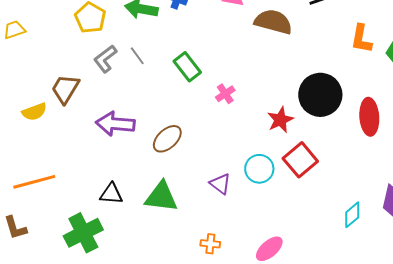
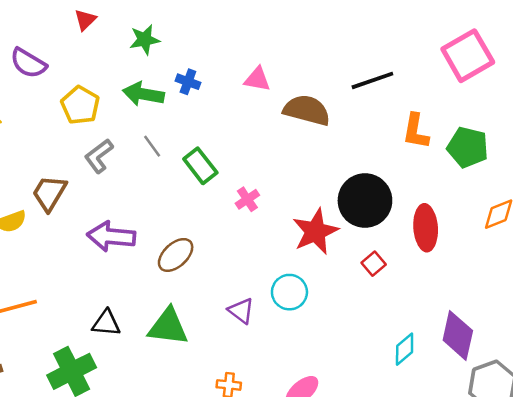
gray line: (137, 56) -> (152, 146), moved
red star: (280, 120) -> (315, 231), size x1.4
red square: (300, 160) -> (374, 264), moved, size x0.6

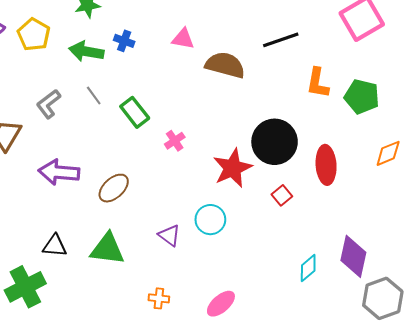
yellow pentagon: (80, 105) -> (34, 35), moved

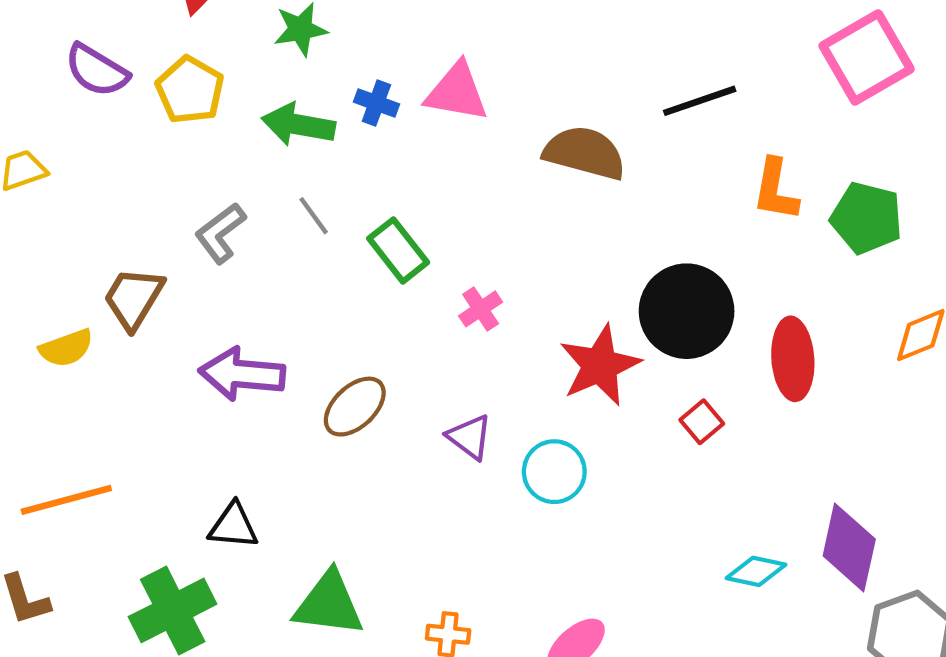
pink triangle: (183, 39) -> (457, 92), moved, size x1.4
purple triangle: (169, 235) -> (470, 437), moved
green triangle: (107, 249) -> (329, 604), moved
cyan diamond: (308, 268) -> (756, 571), turned 52

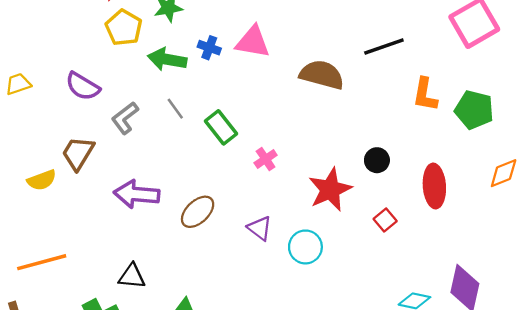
purple semicircle: (97, 70) -> (83, 86), moved
yellow pentagon: (190, 90) -> (124, 28), moved
black circle: (687, 311) -> (377, 160), size x0.5

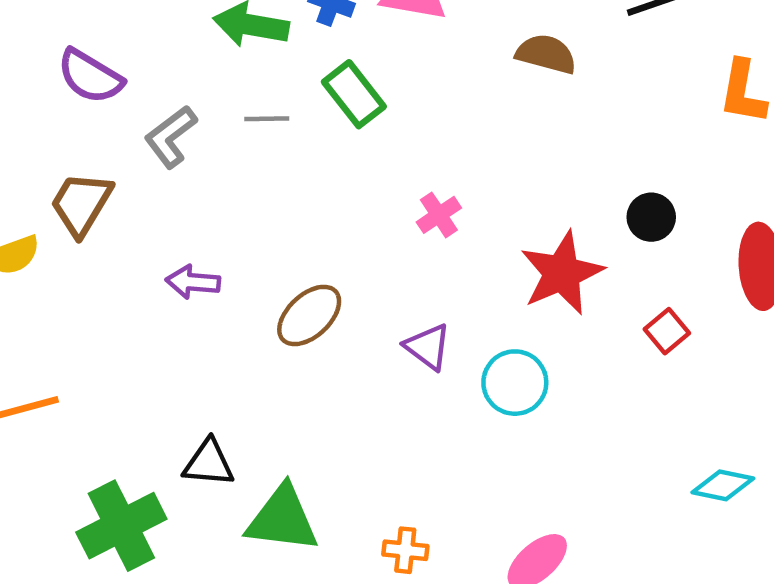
brown semicircle: (322, 75) -> (546, 54), size x0.7
gray line: (175, 109) -> (267, 119), turned -55
green rectangle: (221, 127) -> (354, 94), moved
purple arrow: (137, 194) -> (193, 282), size x0.6
black triangle: (132, 276) -> (209, 463), moved

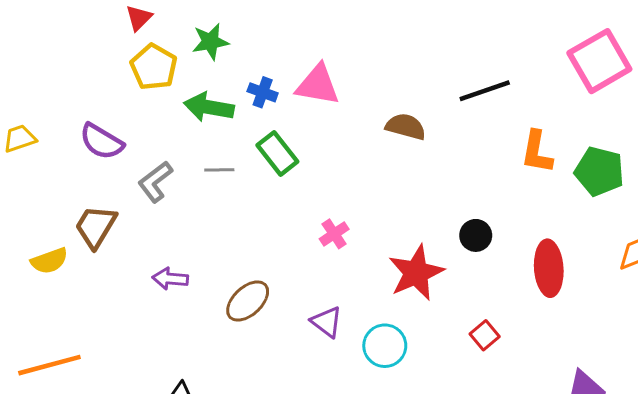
red square: (667, 331) -> (485, 335), moved

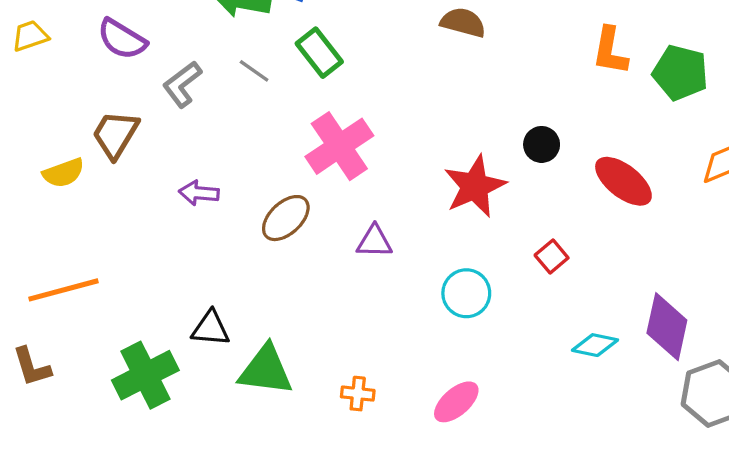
gray line: (219, 170) -> (254, 71), turned 36
pink cross: (334, 234) -> (339, 146), moved, size x2.0
red ellipse: (549, 268) -> (623, 181), turned -48
purple triangle: (327, 322) -> (374, 241), turned -36
cyan circle: (385, 346) -> (466, 293), moved

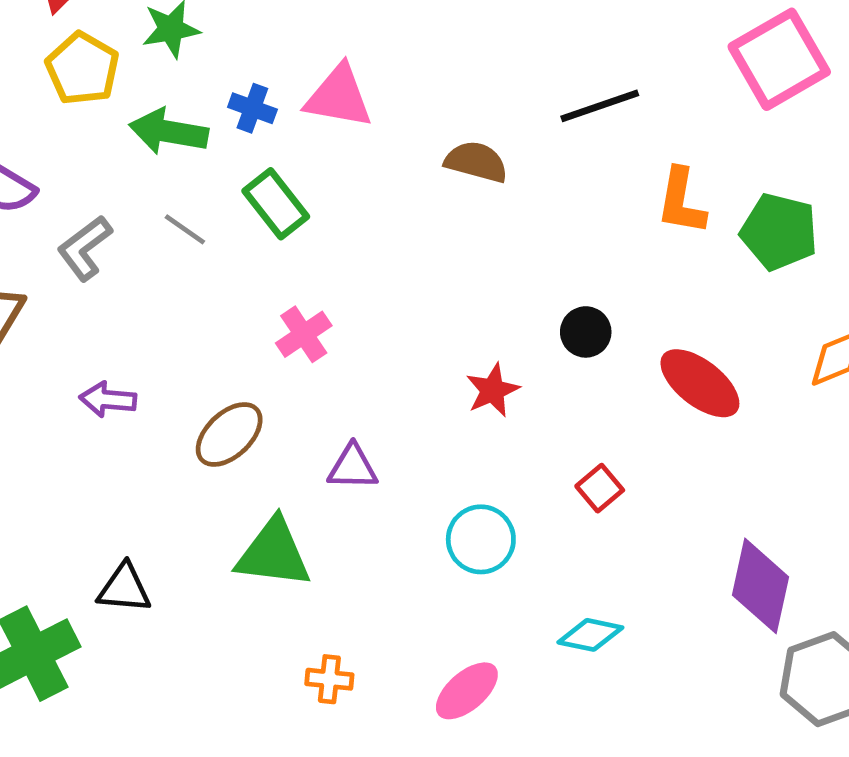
pink cross: (339, 146) -> (304, 334), size x0.6
red star: (475, 186) -> (493, 390), size x0.6
cyan diamond: (595, 345) -> (590, 635), moved
green triangle: (266, 370) -> (273, 553), moved

